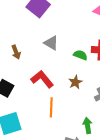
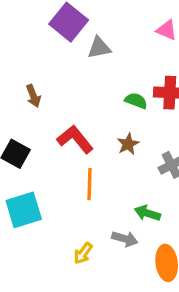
gray triangle: (51, 43) -> (99, 48), moved, turned -42
green arrow: (87, 125) -> (147, 213), turned -63

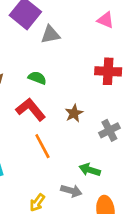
green semicircle: (136, 101) -> (37, 78), moved
orange line: (90, 184) -> (42, 146), turned -30

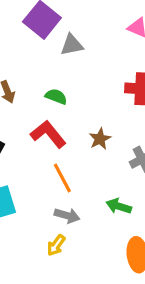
gray arrow: (71, 191) -> (67, 216), moved

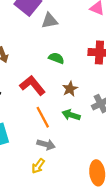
green semicircle: (56, 97) -> (56, 58), moved
green arrow: (119, 206) -> (71, 115), moved

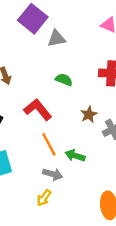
brown star: (70, 89) -> (89, 114), moved
green arrow: (71, 115) -> (75, 156), moved

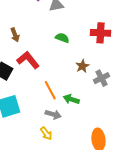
red L-shape: (38, 110) -> (28, 60), moved
yellow arrow: (44, 198) -> (46, 133), turned -72

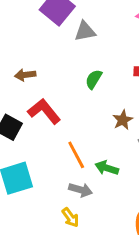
brown arrow: (15, 35) -> (25, 75), turned 104
green semicircle: (62, 38) -> (94, 79), turned -80

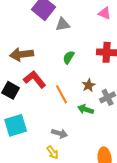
brown arrow: (25, 75) -> (22, 54), size x1.6
orange line: (76, 155) -> (62, 94), moved
green arrow: (107, 168) -> (86, 109), moved

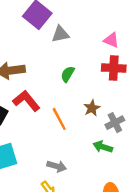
pink triangle: (105, 13) -> (111, 40), moved
green arrow: (86, 109) -> (103, 147), moved

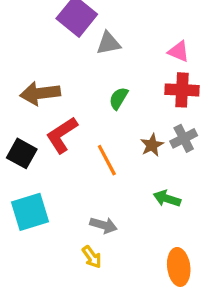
red L-shape: (26, 101) -> (62, 135), turned -84
gray cross: (115, 123) -> (184, 138), moved

